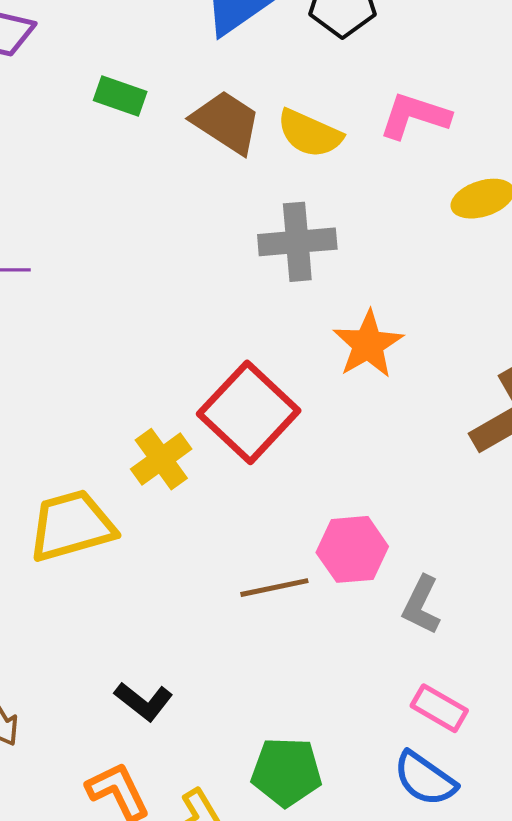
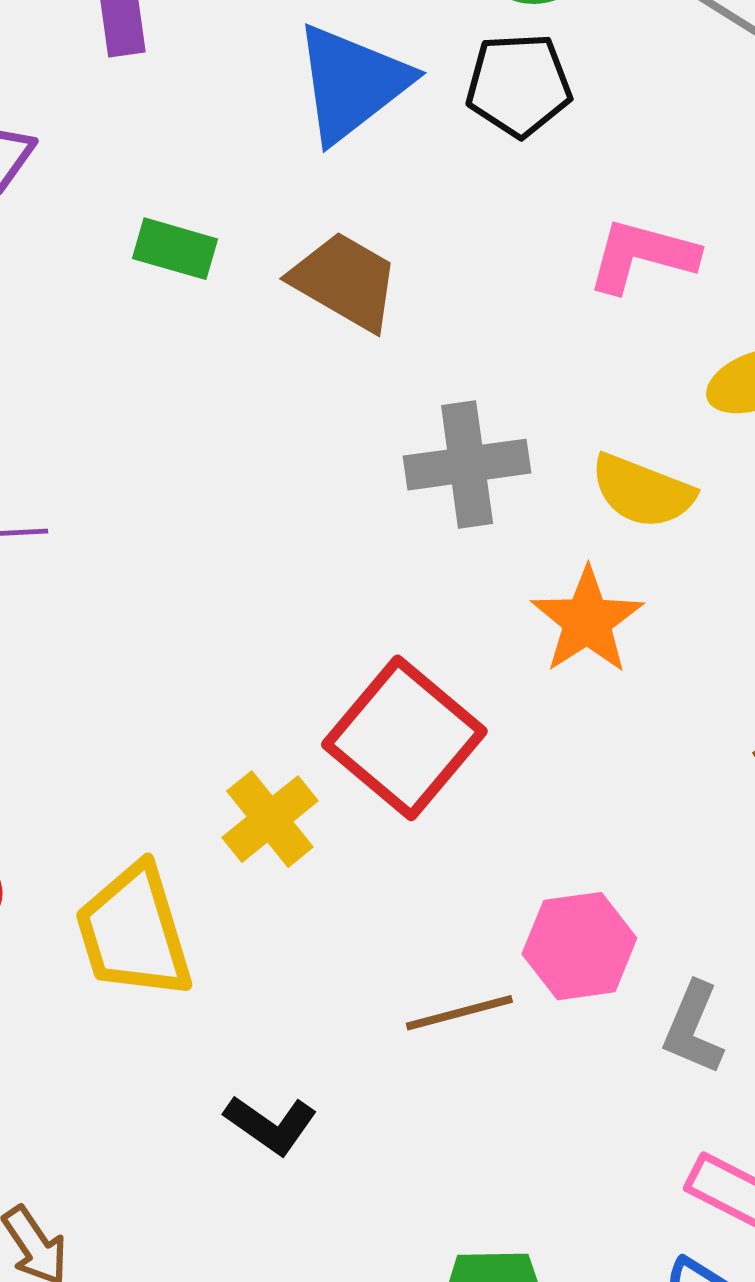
yellow semicircle: (310, 133) -> (642, 491), moved
yellow trapezoid: (72, 526) -> (134, 932), turned -88
black L-shape: (144, 701) -> (271, 1125), moved

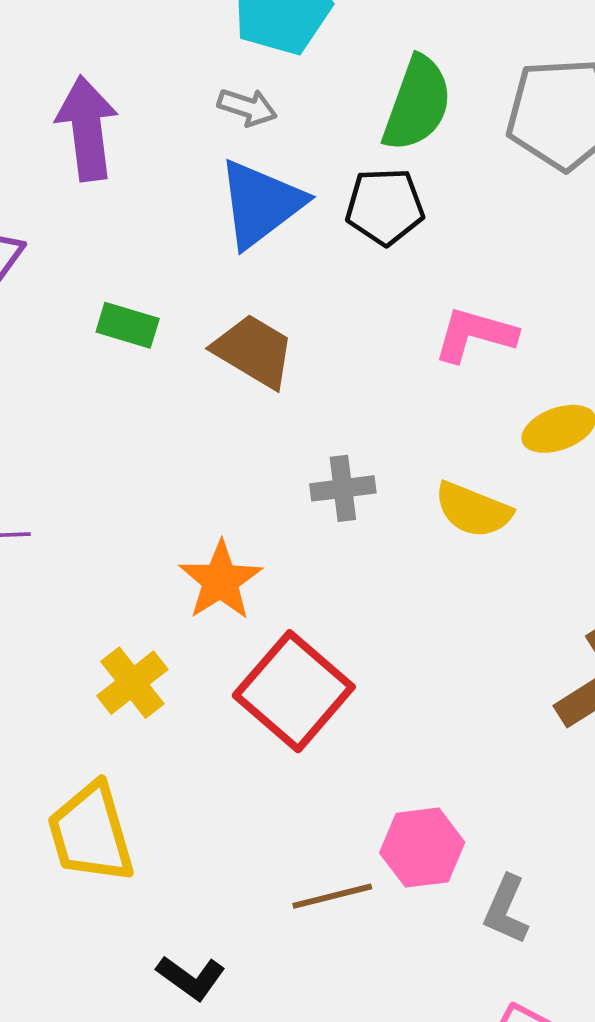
gray cross: (467, 465) -> (343, 488), size x0.7
orange star: (587, 621) -> (220, 581), moved
yellow cross: (270, 819) -> (132, 683), moved

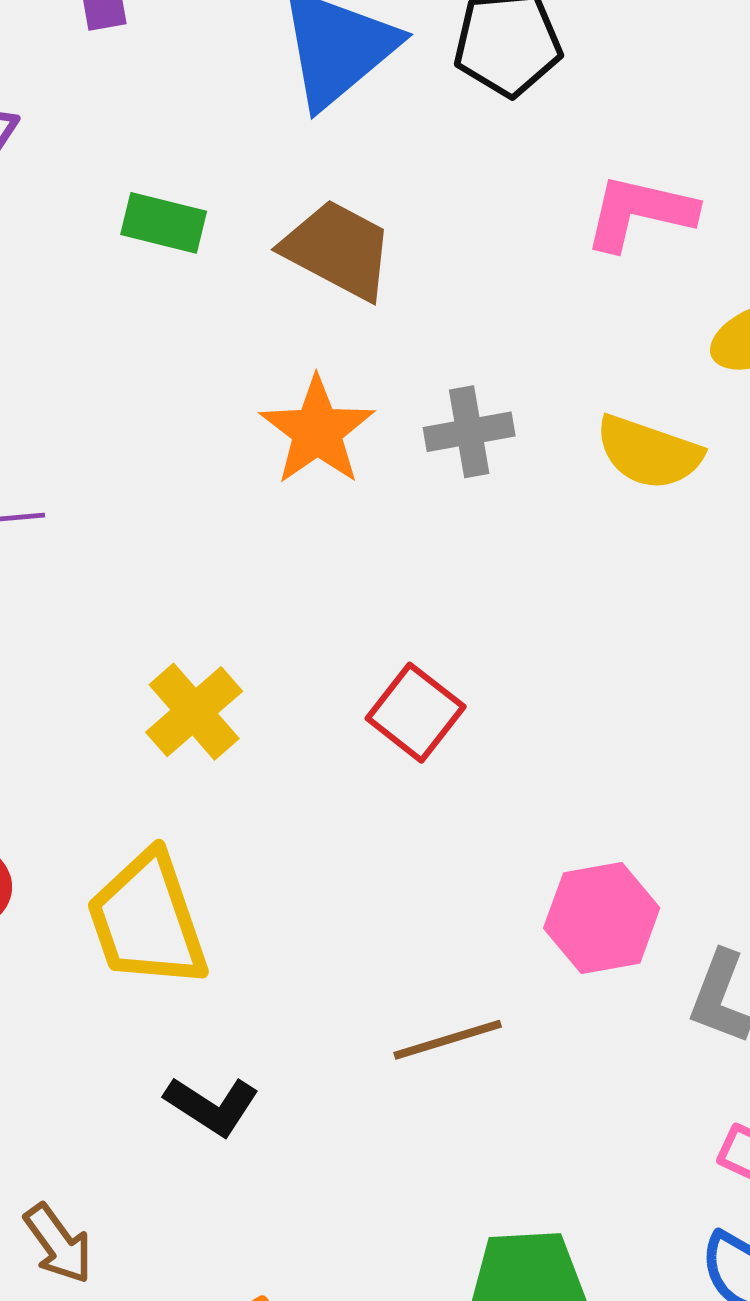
orange star: (220, 581) -> (317, 431), moved
red square: (294, 691) -> (416, 713), size x0.6
brown line: (332, 896) -> (448, 1040), moved
black L-shape: (191, 978) -> (212, 1106), moved

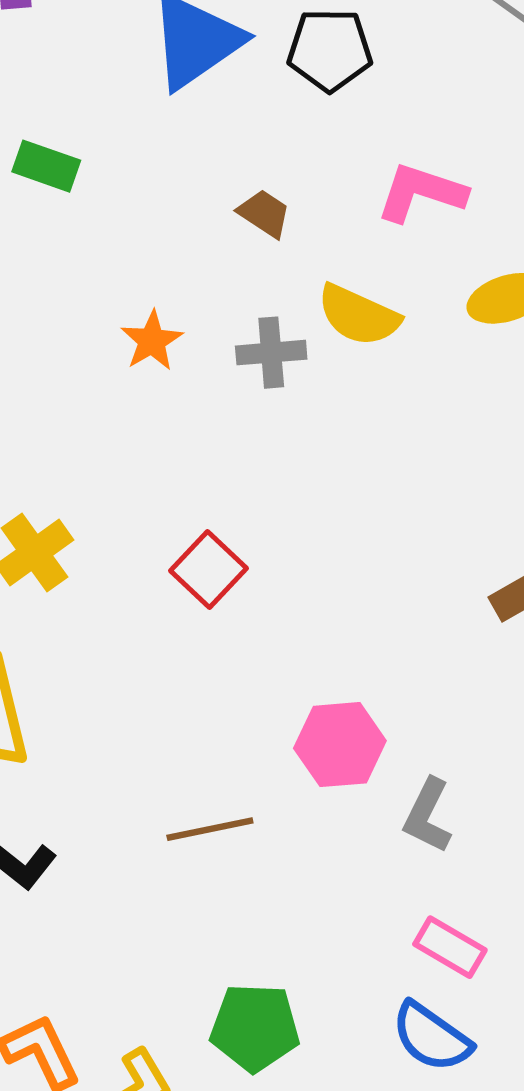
brown trapezoid: (338, 250) -> (264, 213), moved, size x0.6
orange star: (317, 431) -> (152, 341), size x0.7
yellow semicircle: (649, 452) -> (359, 315), moved

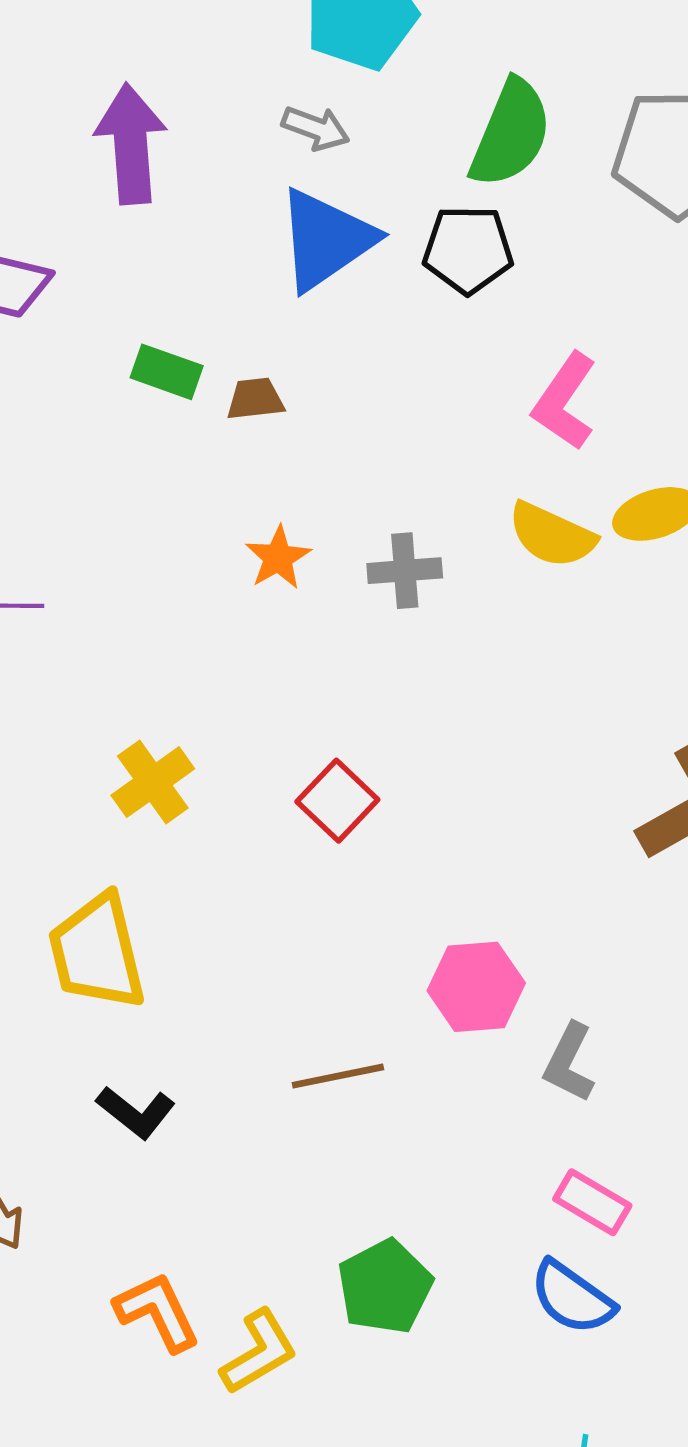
pink L-shape: (421, 193) -> (565, 401), turned -74
brown trapezoid: (264, 213) -> (255, 399), moved, turned -40
yellow semicircle: (359, 315) -> (552, 535), moved
green pentagon: (255, 1027) -> (385, 1287), turned -30

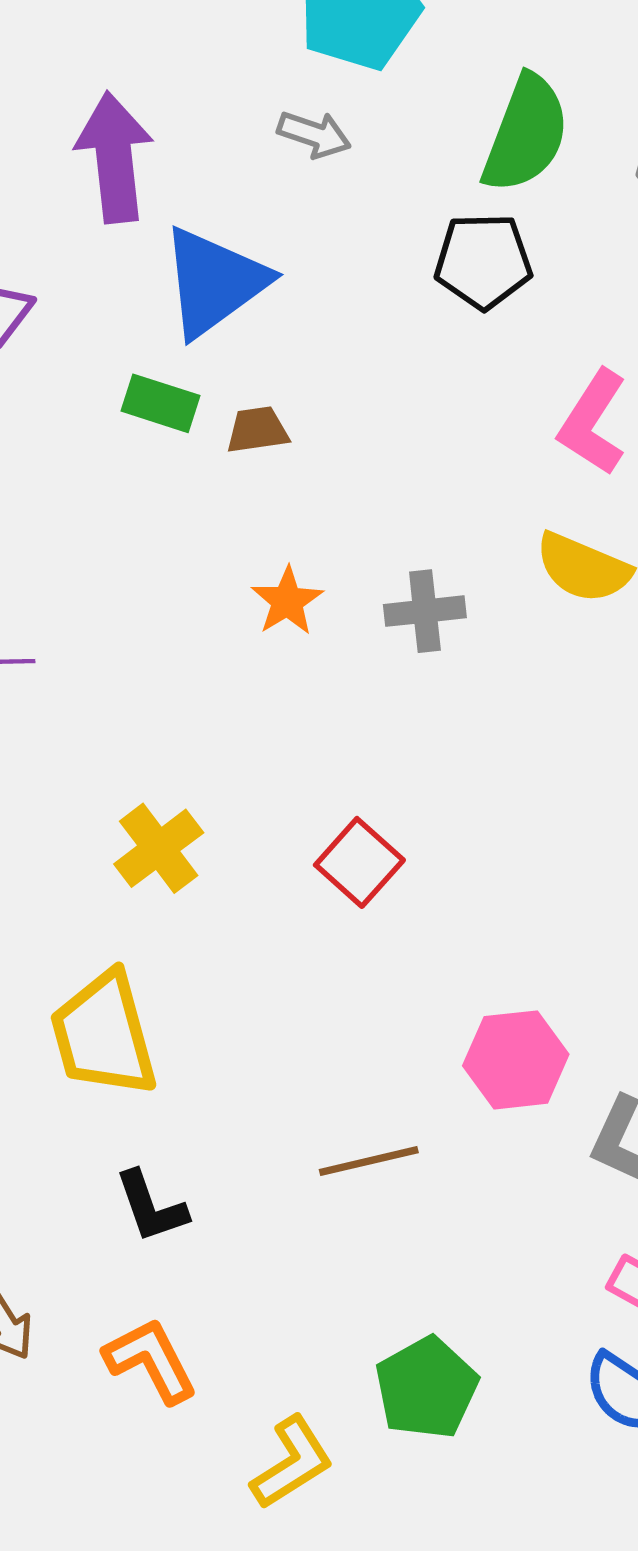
blue triangle: (326, 240) -> (214, 282), moved
black L-shape: (136, 1112) -> (151, 1207), turned 34
orange L-shape: (157, 1312) -> (151, 1360), moved

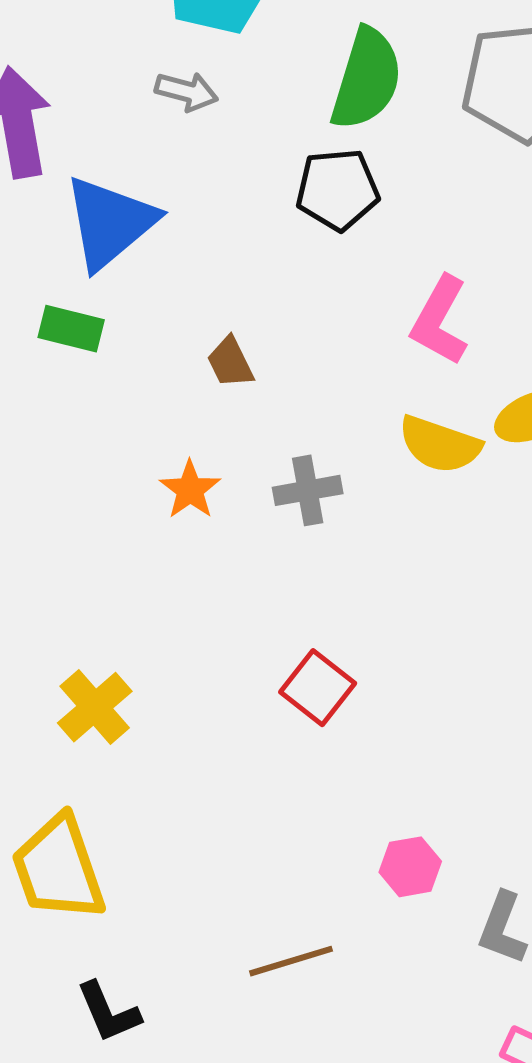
brown trapezoid: (257, 430) -> (230, 362), moved, turned -104
red square: (359, 862) -> (318, 688), moved
pink hexagon: (516, 1060) -> (410, 867), size x0.7

